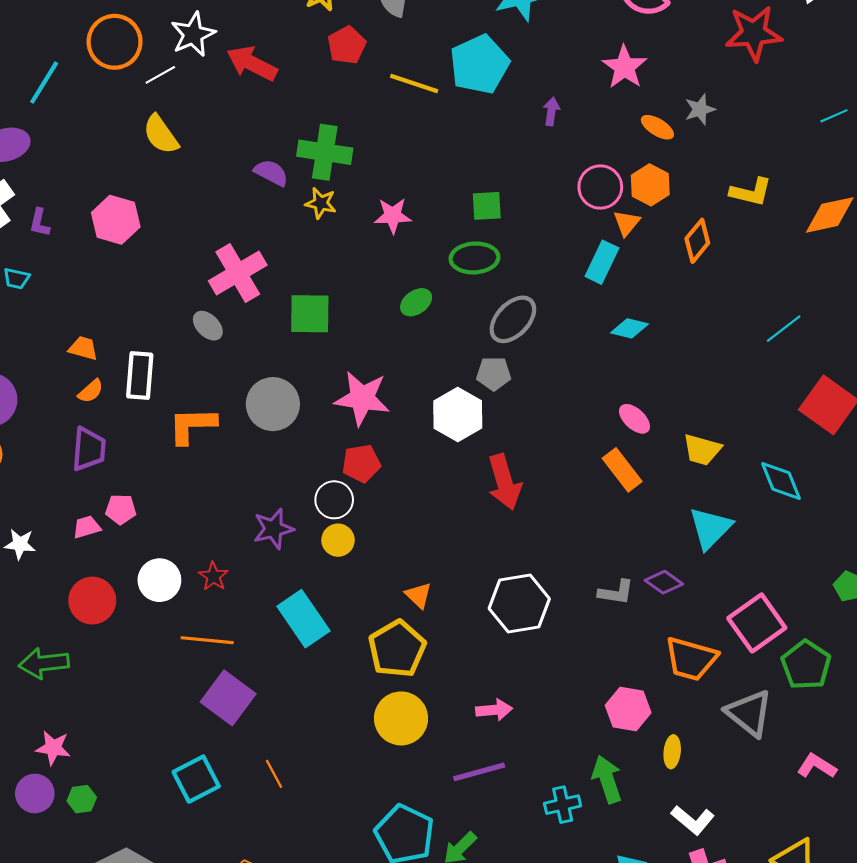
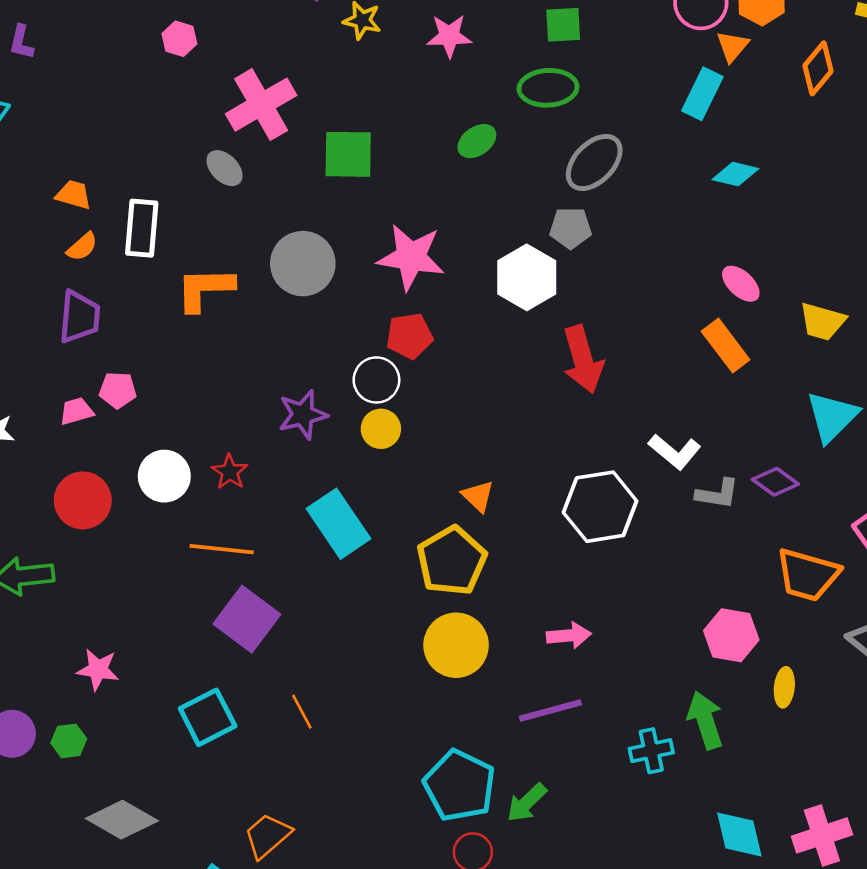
pink hexagon: (116, 220) -> (179, 39), moved, size x0.6
pink star: (53, 748) -> (98, 670), moved
white L-shape: (693, 820) -> (675, 452), moved

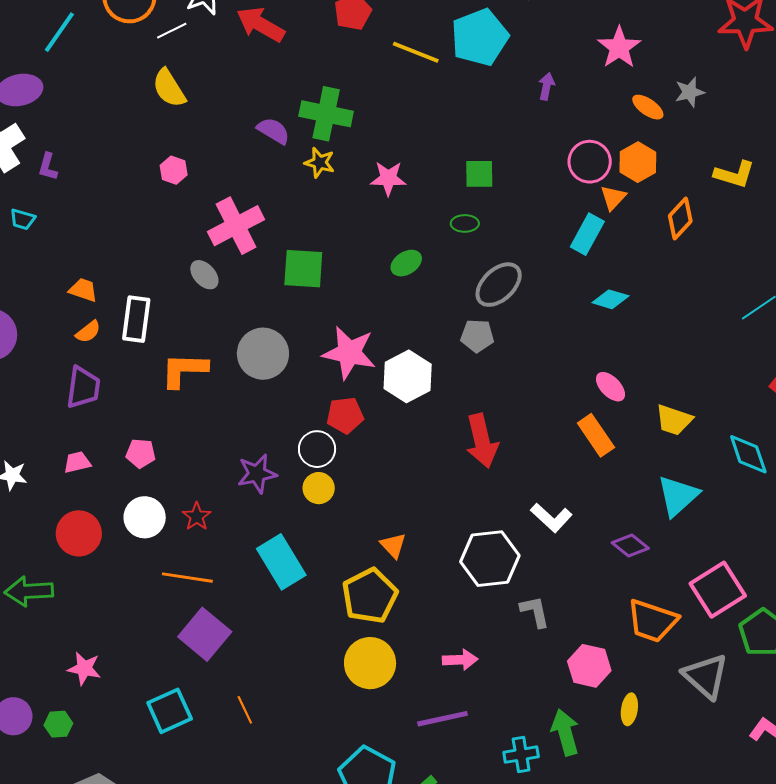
green ellipse: (548, 88) -> (465, 223), size x0.6
white hexagon: (527, 277) -> (408, 376), moved
pink pentagon: (118, 390) -> (141, 453), moved
gray L-shape: (717, 494) -> (535, 612), moved, turned -114

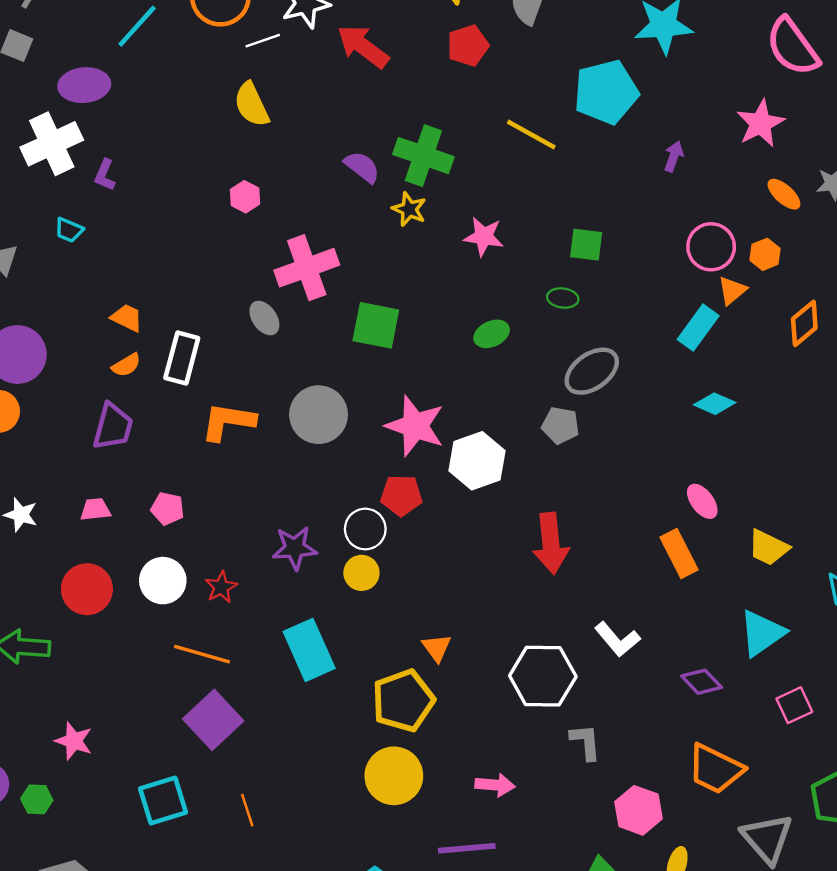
yellow line: (416, 52) -> (531, 135), moved
orange hexagon: (638, 162) -> (765, 254), size x0.7
pink square: (718, 590) -> (794, 705), moved, size x0.6

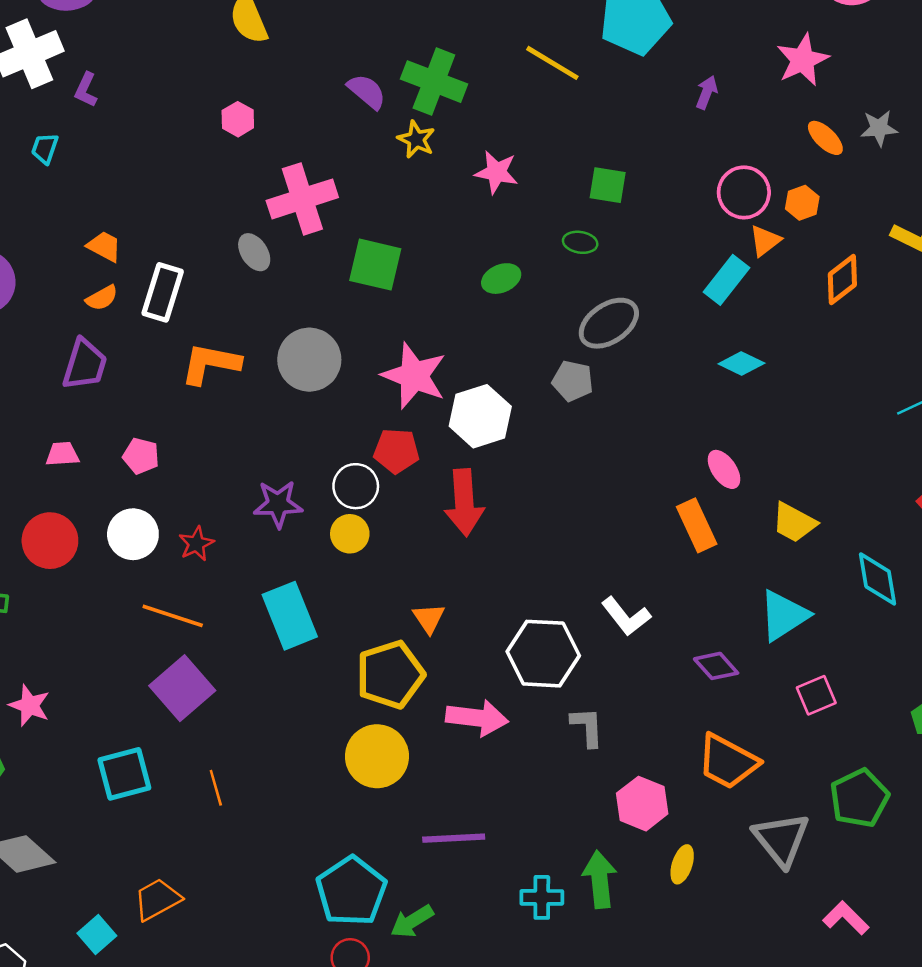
cyan trapezoid: (69, 230) -> (45, 148), turned 84
red arrow: (551, 543) -> (464, 503), moved
pink arrow: (495, 785) -> (477, 718), moved, size x1.4

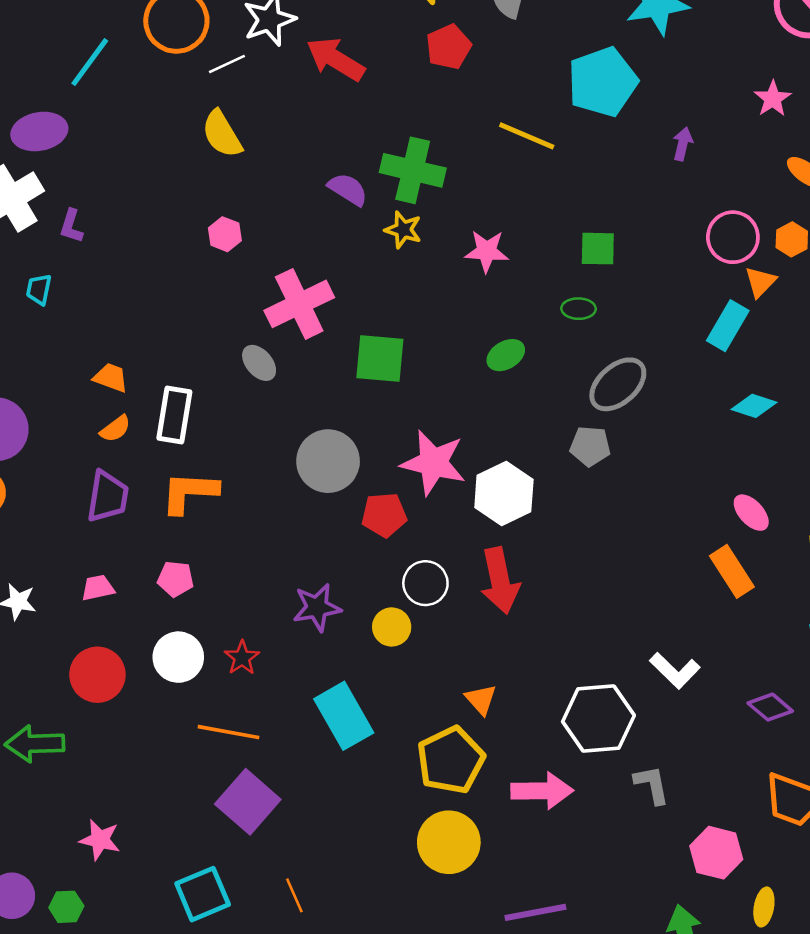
pink star: (803, 60) -> (773, 99), size x0.7
orange L-shape: (210, 364) -> (189, 492), moved
red pentagon: (396, 451) -> (384, 515), moved
white circle: (356, 486) -> (425, 583), moved

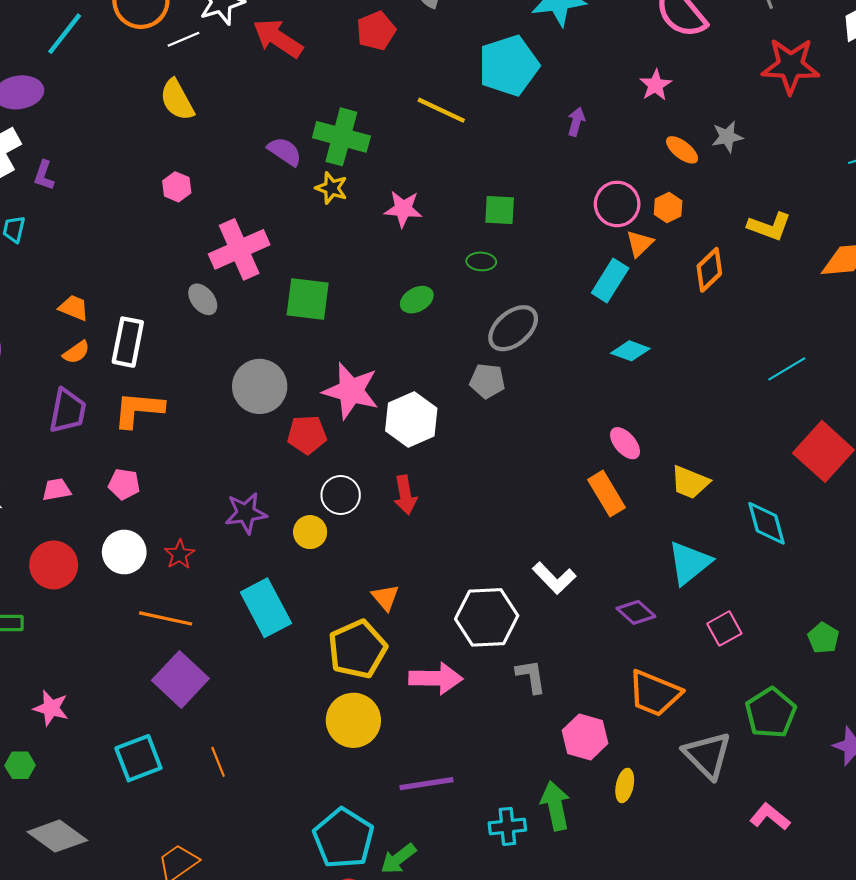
red arrow: (500, 581) -> (405, 495), size x0.7

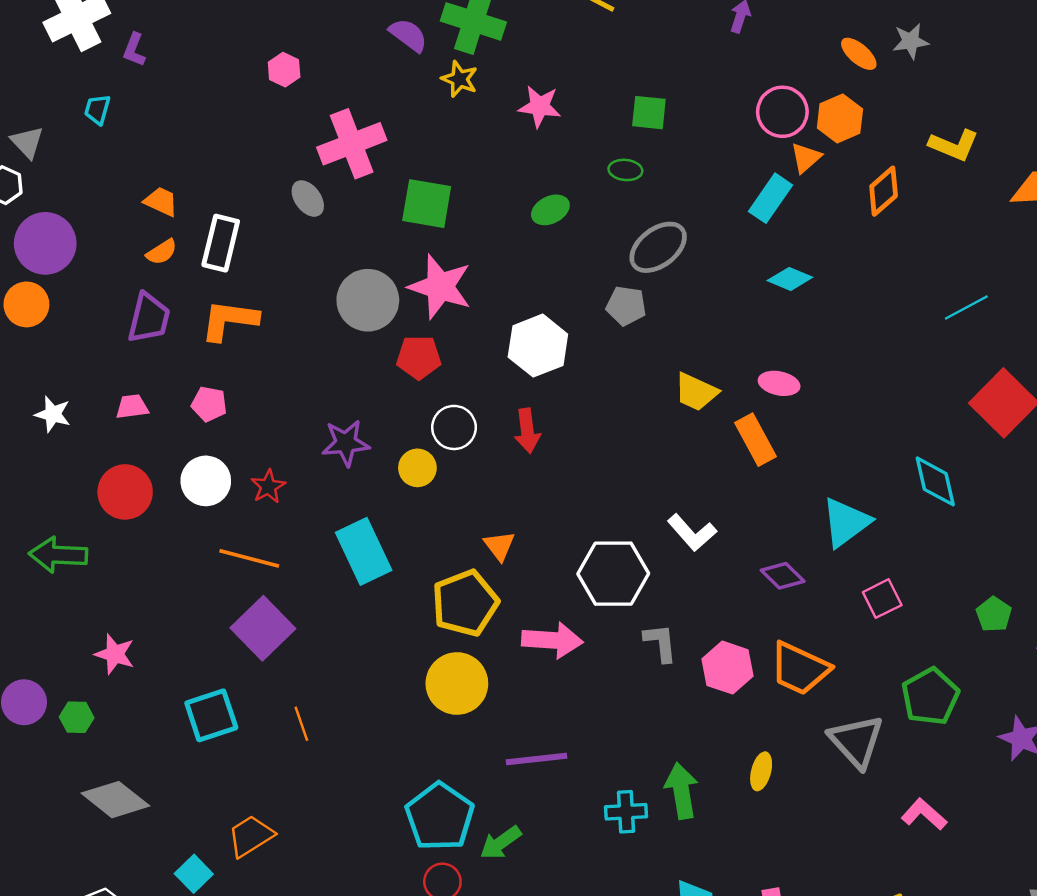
orange hexagon: (668, 208) -> (840, 118), size x1.4
pink star: (351, 391) -> (440, 287), moved
pink ellipse: (625, 443) -> (779, 383), turned -40
yellow trapezoid: (690, 482) -> (696, 392), moved
pink hexagon: (585, 737) -> (728, 668), moved

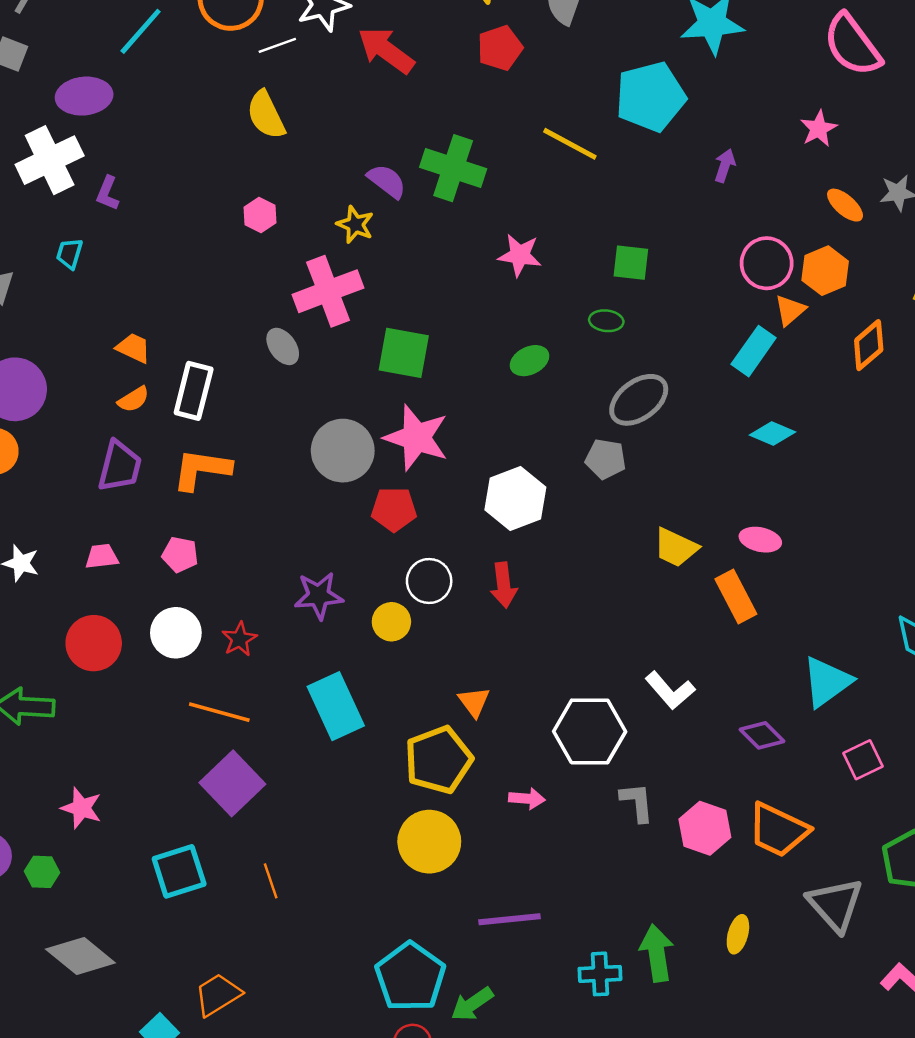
yellow star: (459, 79) -> (355, 225), moved
pink arrow: (552, 640) -> (527, 799), size x0.6

